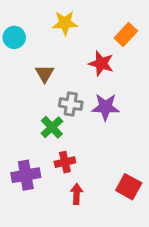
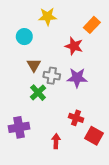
cyan circle: (14, 37) -> (24, 37), moved
brown triangle: (45, 74) -> (34, 65), moved
red cross: (65, 162) -> (76, 118), moved, turned 32

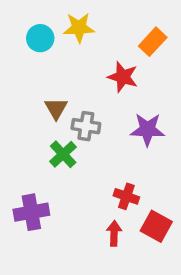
cyan circle: (24, 37) -> (40, 38), moved
purple star: (77, 78) -> (147, 130), moved
red arrow: (56, 141) -> (114, 233), moved

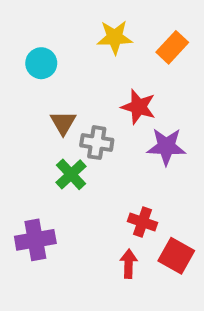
yellow star: (79, 28) -> (115, 37), moved
cyan circle: (40, 38) -> (41, 63), moved
red star: (123, 77) -> (139, 107), moved

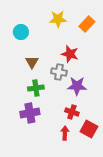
gray cross: (97, 143) -> (59, 72), moved
purple star: (166, 147) -> (77, 86), moved
green cross: (71, 174) -> (36, 88), turned 35
purple cross: (35, 240) -> (30, 113), moved

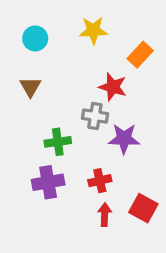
orange rectangle: (87, 24) -> (140, 55), moved
cyan circle: (21, 32) -> (35, 38), moved
brown triangle: (32, 62) -> (30, 87), moved
red cross: (72, 112) -> (100, 181), moved, turned -32

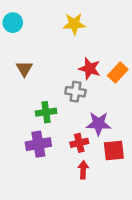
cyan circle: (35, 38) -> (13, 23), moved
orange rectangle: (140, 55) -> (118, 72), moved
purple star: (124, 139) -> (98, 124), moved
red square: (143, 208) -> (114, 151), moved, turned -35

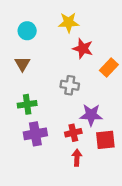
cyan circle: (13, 23) -> (27, 31), moved
red star: (90, 69) -> (83, 49), moved
green cross: (46, 112) -> (27, 104), moved

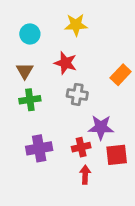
red star: (83, 49) -> (65, 63), moved
green cross: (27, 104) -> (30, 100), moved

